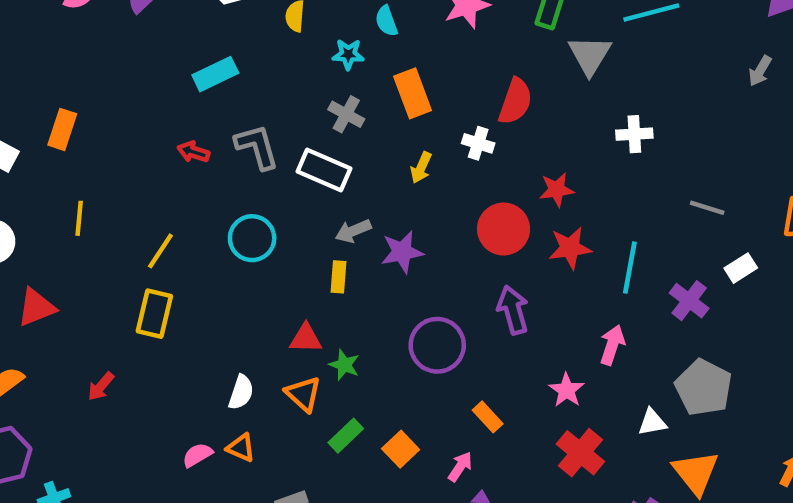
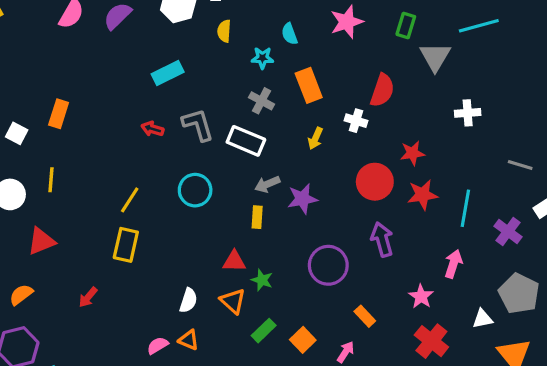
yellow line: (79, 218) -> (51, 180), moved

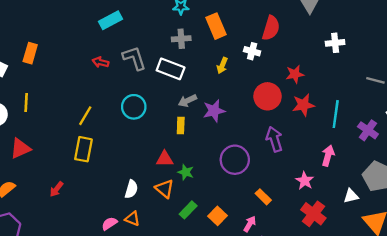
gray cross: (262, 101) -> (181, 39), turned -30

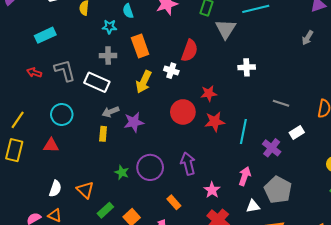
yellow arrow: (222, 65) -> (144, 82), size x1.5
purple arrow: (274, 139) -> (188, 164), moved
pink arrow: (328, 156) -> (245, 176), moved
red triangle: (165, 159) -> (51, 145), moved
green star: (186, 172) -> (122, 172), moved

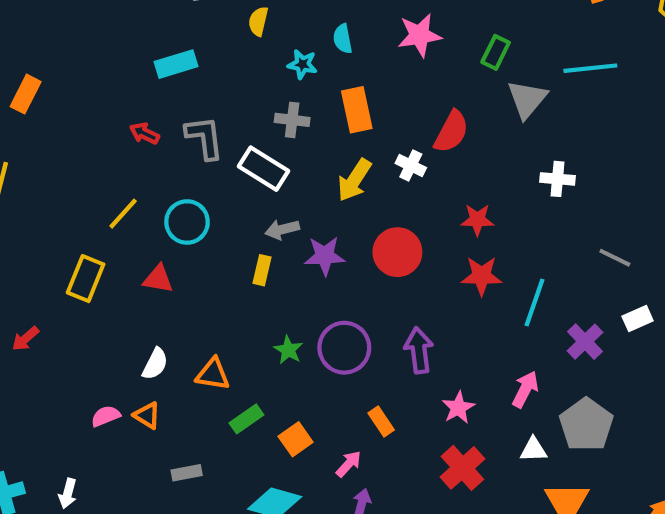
red circle: (183, 112) -> (397, 252), moved
yellow line: (18, 120) -> (123, 214), moved
orange triangle: (85, 190) -> (213, 374), turned -42

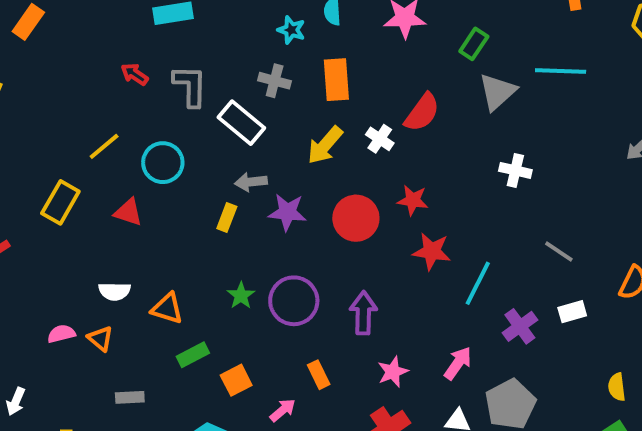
red star: (477, 220) -> (413, 200), moved
white semicircle: (155, 364) -> (115, 291), turned 56

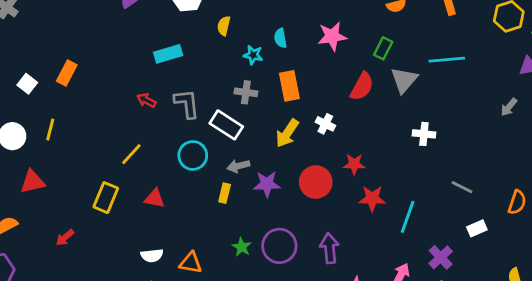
red semicircle: (422, 112) -> (362, 86), moved
cyan circle: (163, 163) -> (193, 155), moved
purple cross: (520, 326) -> (441, 257), moved

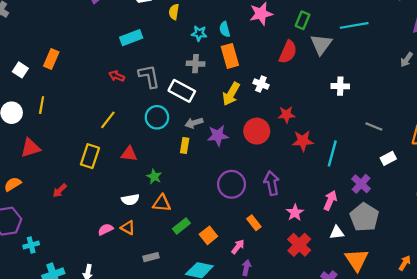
cyan semicircle: (280, 38) -> (225, 29), moved
green star: (242, 247) -> (154, 177), moved

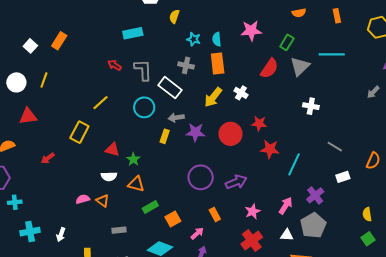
red triangle: (129, 154) -> (112, 150), moved
purple arrow: (272, 183) -> (236, 182), turned 70

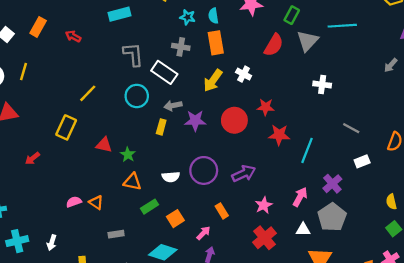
red arrow: (114, 65) -> (73, 36), moved
white semicircle: (109, 176) -> (171, 177), moved

